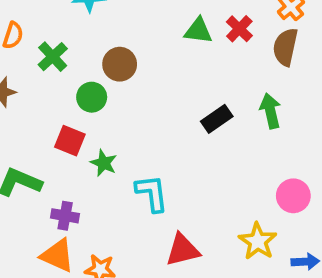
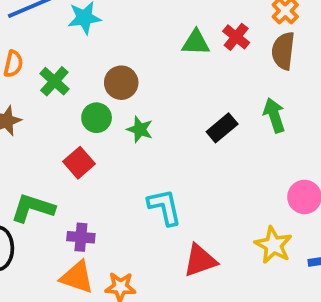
red square: (70, 141) -> (79, 163), turned 32
green star: (104, 163) -> (140, 129), moved

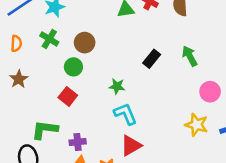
green cross: (54, 81) -> (49, 39), moved
green arrow: (274, 115) -> (190, 56), moved
green star: (140, 129) -> (117, 86), moved
red triangle: (200, 260) -> (131, 146), moved

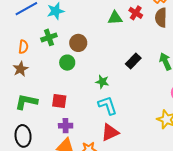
green cross: (49, 39) -> (49, 37), turned 35
orange semicircle: (16, 43) -> (23, 47), moved
red square: (68, 96) -> (59, 101), moved, turned -35
green L-shape: (45, 130) -> (26, 102), moved

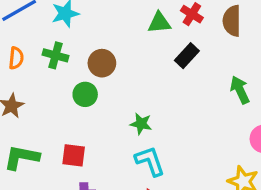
green cross: (49, 37) -> (55, 55), turned 35
orange semicircle: (23, 47) -> (16, 58), moved
black rectangle: (133, 61) -> (187, 56), moved

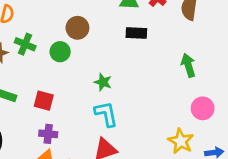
green cross: (55, 55) -> (25, 44), moved
black rectangle: (187, 56) -> (136, 33), moved, turned 42

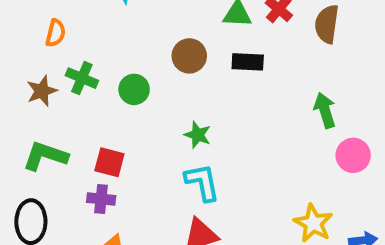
brown circle: (77, 28) -> (189, 56), moved
pink circle: (203, 108) -> (353, 155), moved
purple cross: (48, 134) -> (101, 199), moved

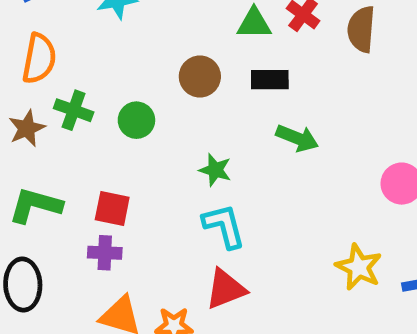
orange semicircle: (56, 33) -> (39, 58), size x1.5
green arrow: (325, 110) -> (297, 138), moved, turned 132

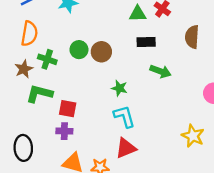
brown semicircle: (361, 29) -> (192, 37), moved
brown circle: (200, 77) -> (101, 52), moved
green circle: (136, 120) -> (79, 50), moved
green L-shape: (35, 205) -> (39, 94), moved

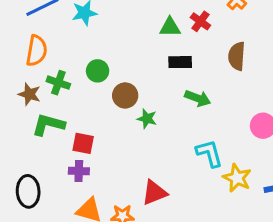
brown circle: (101, 52) -> (125, 95), moved
brown star: (24, 69) -> (29, 94), turned -30
cyan L-shape: (124, 116) -> (209, 153), moved

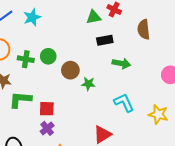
green cross: (58, 83) -> (26, 59), moved
cyan L-shape: (209, 153) -> (124, 103), moved
purple cross: (79, 171) -> (47, 128), turned -32

